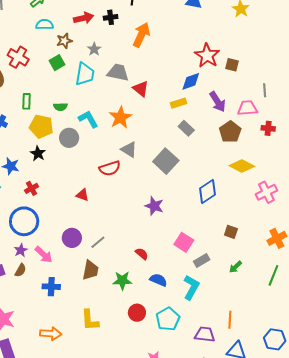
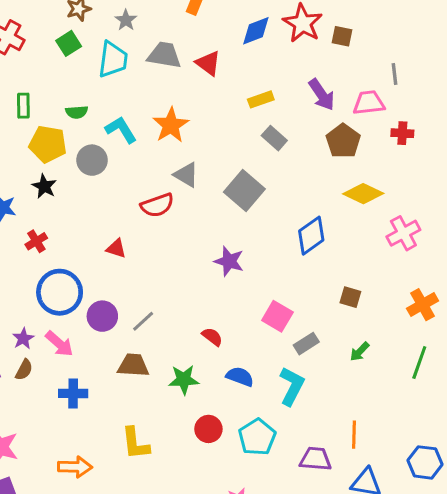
blue diamond: (191, 81) -> (256, 31), moved
red triangle: (141, 89) -> (208, 63), moved
blue circle: (24, 221) -> (60, 292), moved
brown trapezoid: (90, 270) -> (133, 365), turned -95

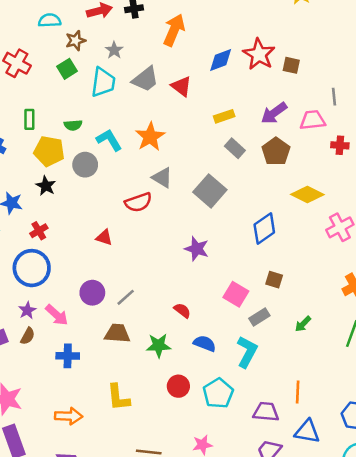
gray trapezoid: (164, 55) -> (145, 79), turned 132
purple arrow: (322, 95) -> (274, 113), turned 88
brown pentagon: (343, 141) -> (276, 151), moved
blue circle: (60, 292) -> (32, 268), moved
brown square: (350, 297) -> (274, 280), moved

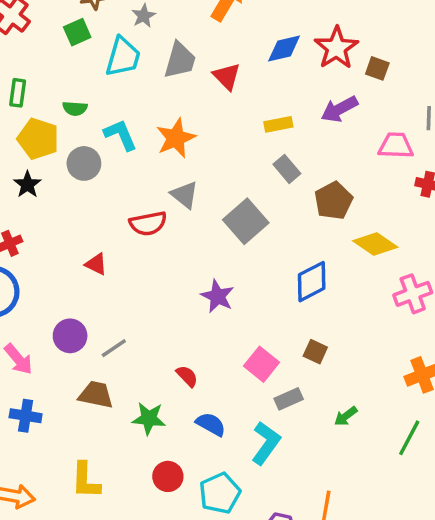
gray trapezoid: (145, 79) -> (180, 60), turned -44
purple arrow: (274, 113) -> (339, 109), moved
brown pentagon: (276, 151) -> (334, 201), moved

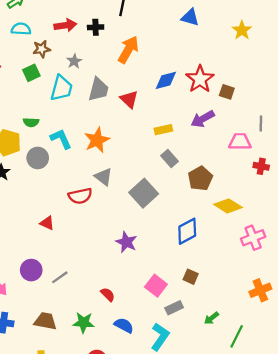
brown trapezoid: (96, 395) -> (45, 321), moved
green line: (409, 438) -> (237, 336), moved

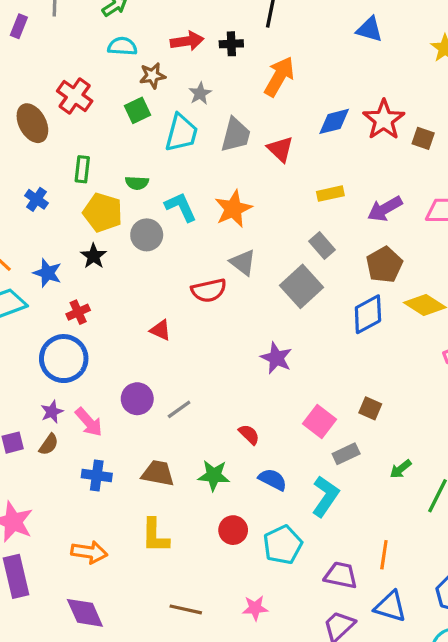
purple arrow: (203, 119) -> (385, 209), moved
gray rectangle: (170, 158) -> (322, 245), moved
blue diamond: (187, 231) -> (368, 314), moved

